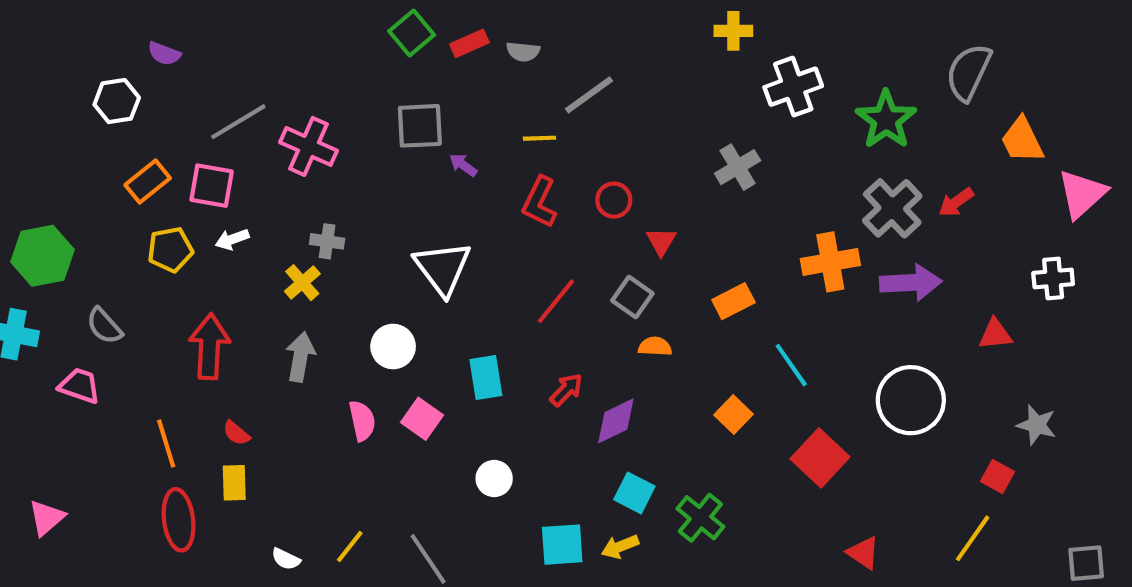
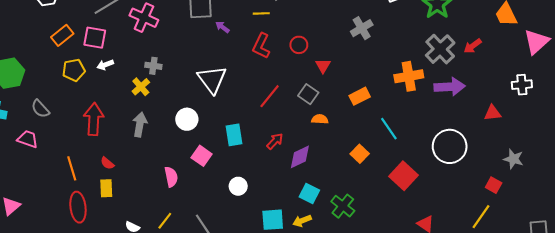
pink semicircle: (362, 421) -> (171, 177), moved

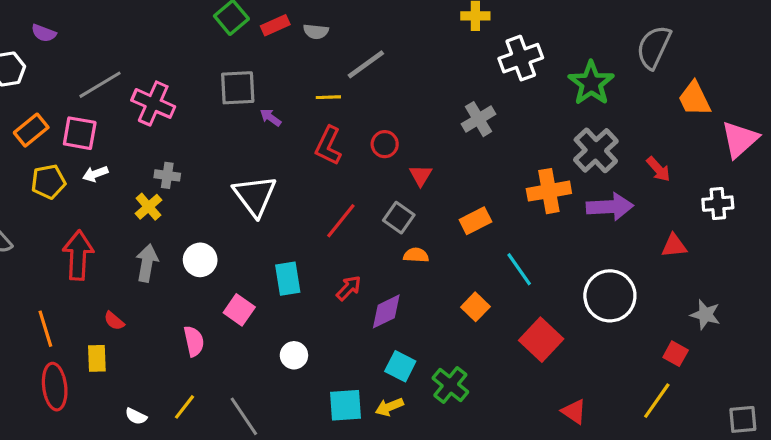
red arrow: (473, 46) -> (658, 169), moved, turned -96
white circle: (187, 119) -> (200, 260), moved
red semicircle: (107, 163) -> (114, 321), moved

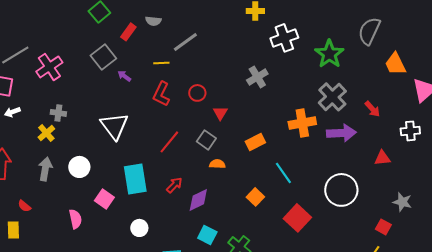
red rectangle: (275, 25) -> (128, 32), moved, turned -30
gray square: (238, 88) -> (103, 57), turned -35
pink cross: (153, 103) -> (49, 67), turned 32
cyan rectangle: (288, 279) -> (135, 179), size x1.4

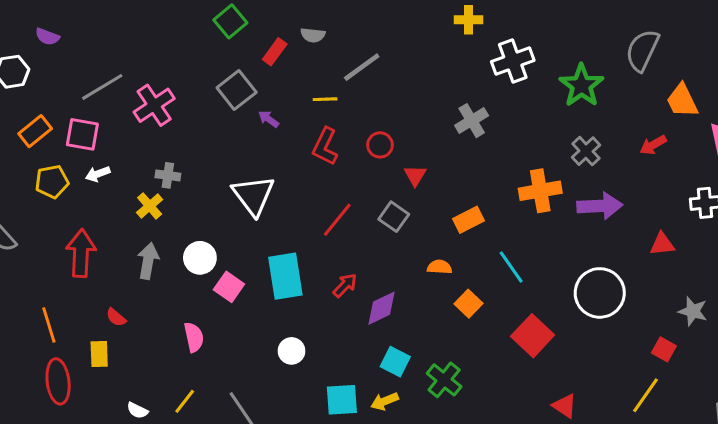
gray cross: (332, 97) -> (586, 151), size x0.7
red arrow: (372, 109) -> (653, 145), moved, turned 102
orange semicircle: (217, 164) -> (440, 267), moved
pink square: (104, 199) -> (229, 287), moved

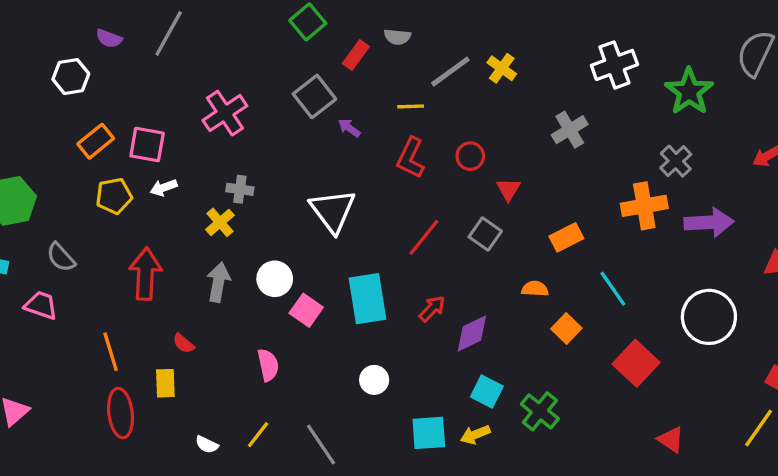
yellow cross: (468, 20) -> (502, 68), moved, turned 36
gray line: (102, 87) -> (169, 33), moved, turned -30
gray cross: (586, 151) -> (676, 161), moved

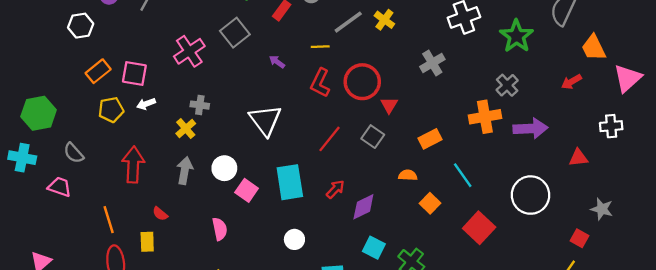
gray square: (314, 96) -> (235, 33), moved
red circle: (470, 156) -> (362, 82), size x1.8

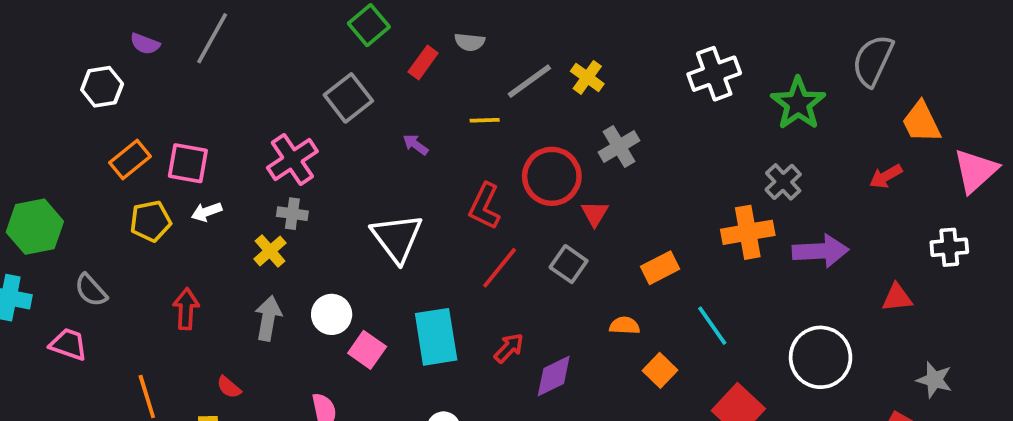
pink cross: (189, 51) -> (292, 160), moved
gray cross: (432, 63) -> (619, 146), moved
red L-shape: (320, 83) -> (485, 206), moved
red arrow: (133, 165) -> (186, 309), size x0.7

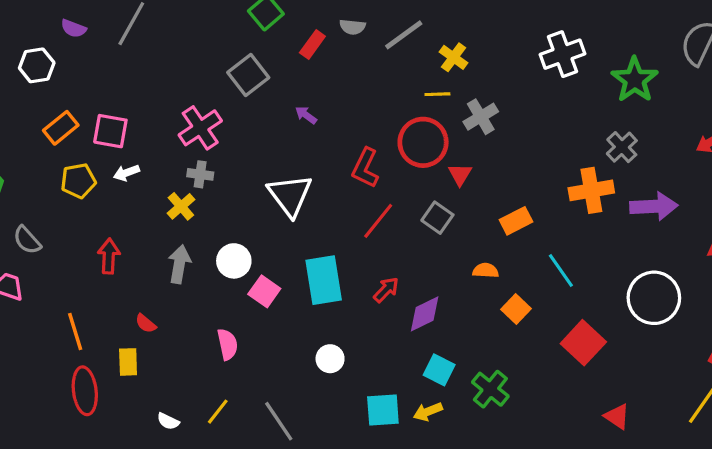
gray line: (529, 81) -> (404, 35), moved
yellow line: (485, 120) -> (437, 94), moved

